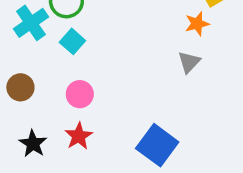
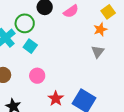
red star: (79, 136) -> (56, 99), moved

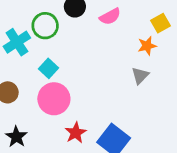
cyan square: (30, 46) -> (49, 68), moved
pink circle: (37, 76) -> (54, 99), size x1.5

